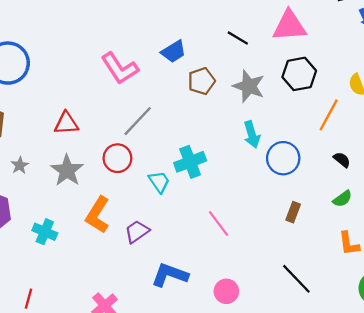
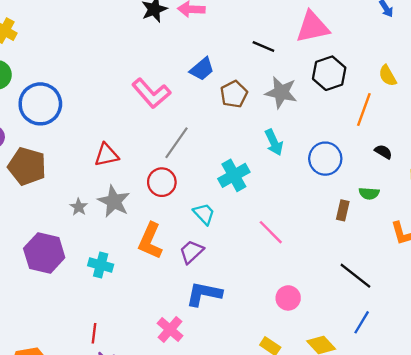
cyan arrow: (252, 134) -> (274, 142), moved
gray star: (20, 165) -> (79, 207), moved
cyan trapezoid: (159, 182) -> (204, 214), moved
green semicircle: (342, 199) -> (369, 193), moved, turned 48
blue L-shape: (170, 275) -> (204, 294), moved

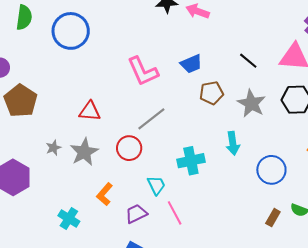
blue circle: (40, 104) -> (71, 31), moved
pink line: (271, 232) -> (175, 213), moved
orange L-shape: (150, 241) -> (105, 194), size x0.7
cyan cross: (101, 265) -> (69, 218), moved

